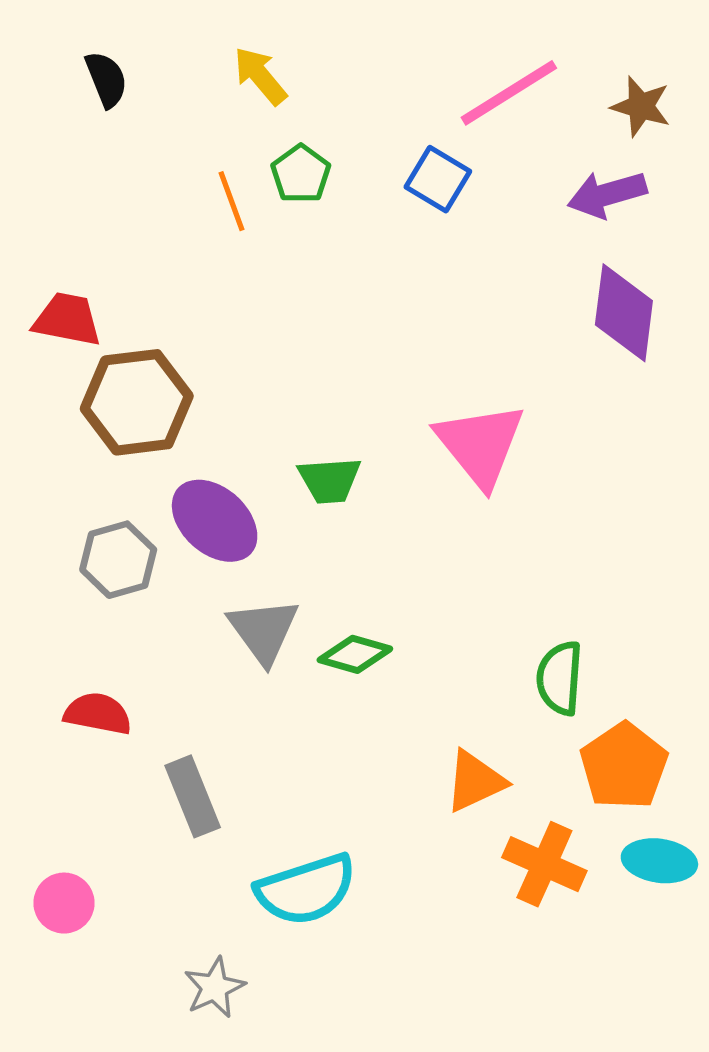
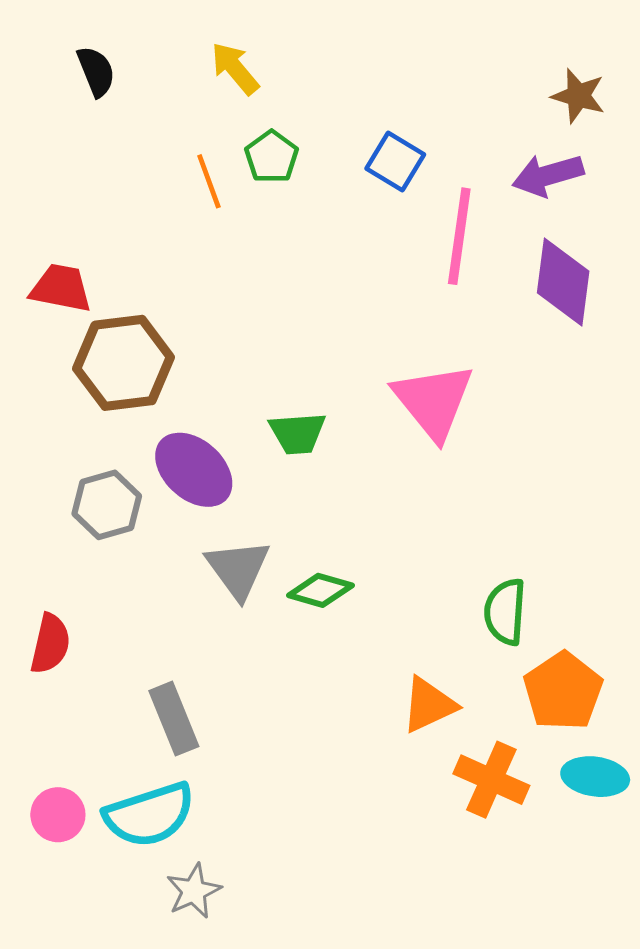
pink line: (509, 93) -> (459, 236), moved, turned -50
red semicircle: (98, 714) -> (50, 644), moved, turned 92
cyan semicircle: (306, 890) -> (149, 815), moved

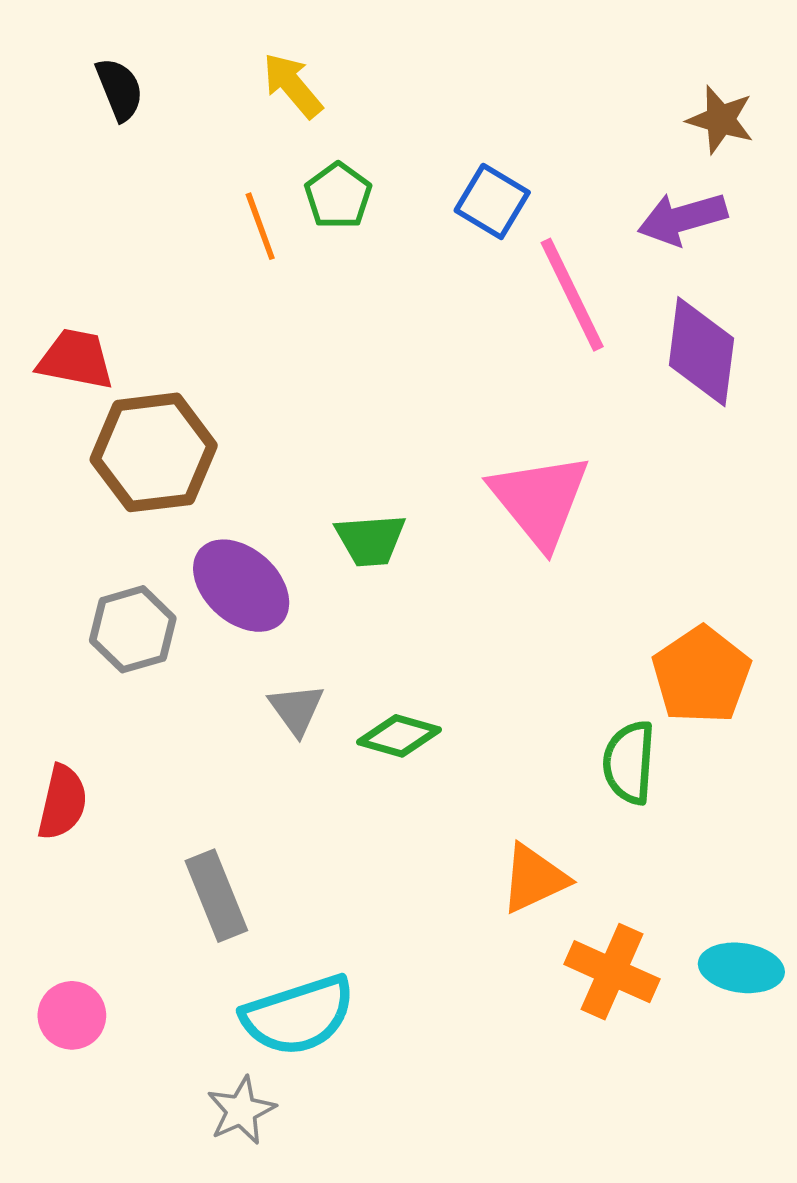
pink line: (459, 236) -> (572, 295), turned -34
gray triangle: (238, 569) -> (296, 709), size x0.7
orange pentagon: (563, 691) -> (701, 675), moved
cyan semicircle: (149, 815) -> (298, 1015), moved

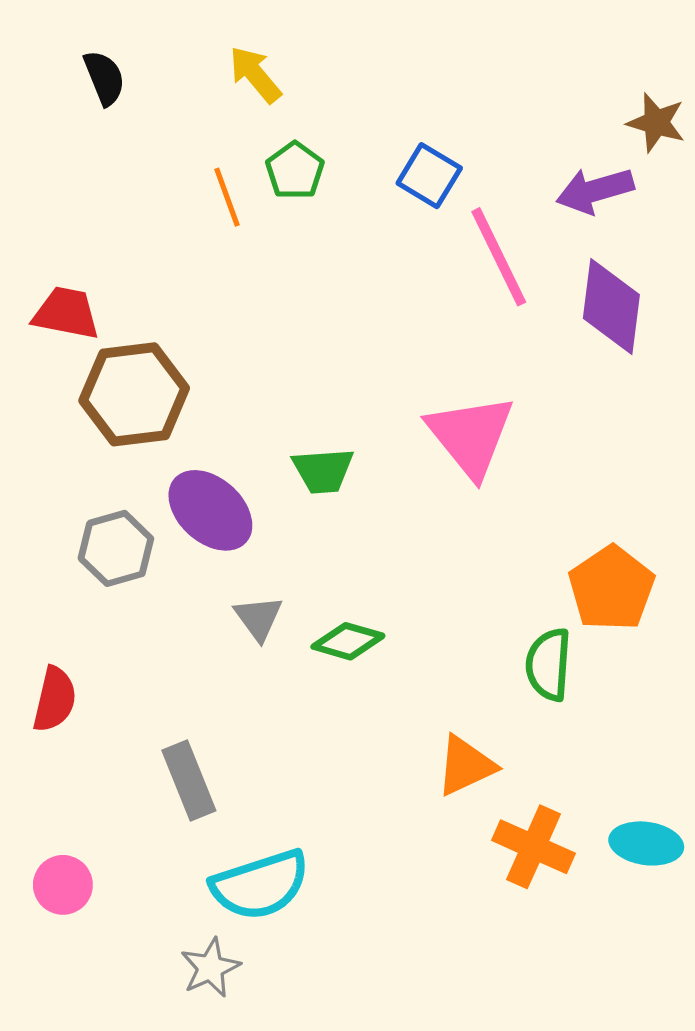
brown star: (720, 120) -> (656, 123), moved

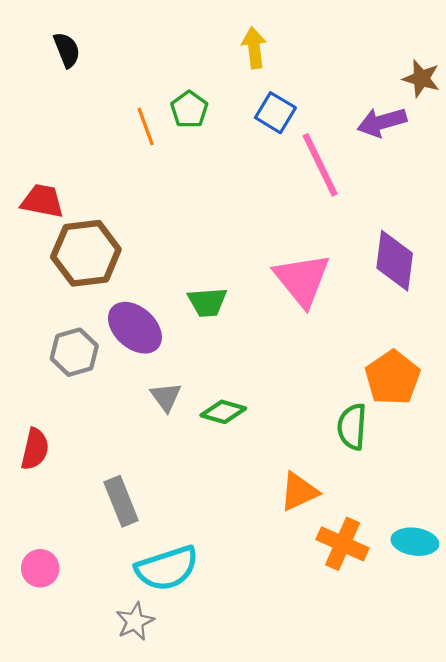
yellow arrow: (255, 75) -> (254, 48), moved, turned 33
purple diamond: (611, 307) -> (395, 261), moved

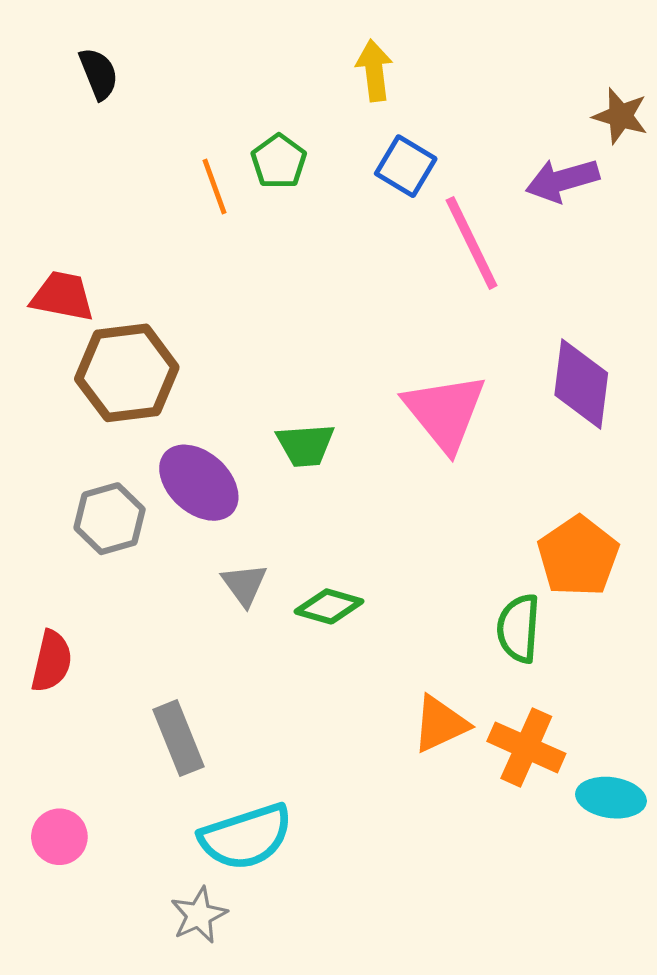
orange cross: (343, 544) -> (526, 747), moved

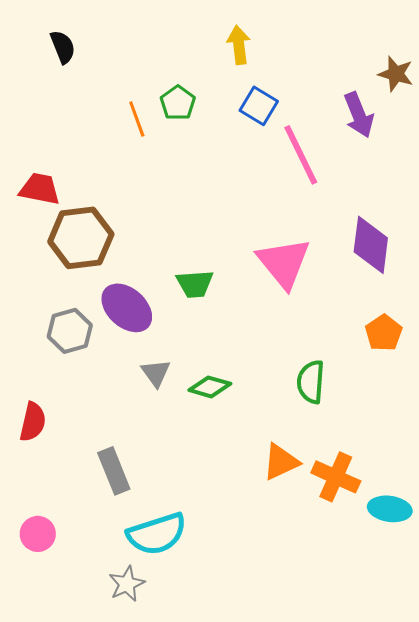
purple arrow: (562, 180) -> (359, 115), turned -96
orange pentagon: (578, 556) -> (384, 333), moved, size x0.7
green semicircle: (519, 628) -> (311, 382), moved

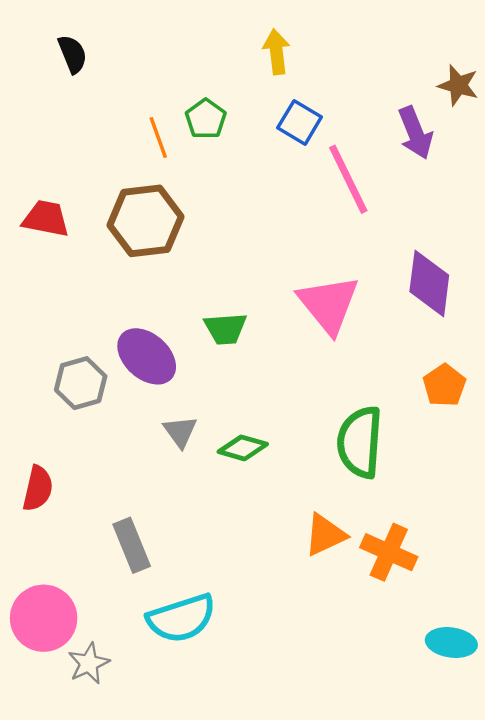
brown hexagon: (81, 238) -> (146, 221), moved
green semicircle: (311, 382) -> (360, 442), size x1.4
cyan ellipse: (390, 509) -> (451, 643), moved
pink circle: (38, 534) -> (44, 618), size x1.6
gray star: (127, 584) -> (89, 663), moved

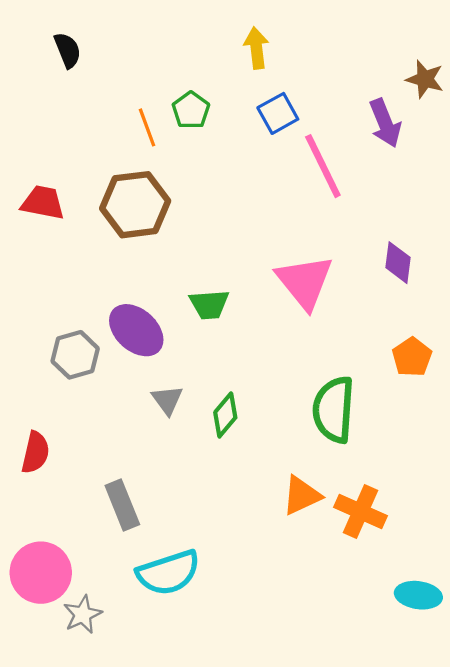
blue square: (300, 122) -> (278, 113), turned 30
purple diamond: (429, 283) -> (398, 263), size x0.7
green diamond: (243, 448) -> (225, 415), turned -66

